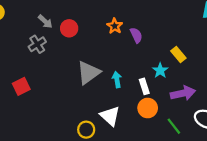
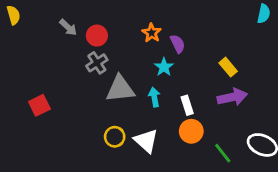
gray cross: (37, 44) -> (97, 63), moved
cyan star: (160, 70) -> (164, 67), moved
gray triangle: (88, 73) -> (120, 89), turned 30
purple arrow: (183, 93) -> (232, 97), moved
yellow circle: (86, 130) -> (115, 137), moved

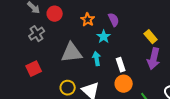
orange star: (152, 33) -> (88, 20), moved
gray cross: (97, 63) -> (37, 34), moved
purple arrow: (232, 97) -> (154, 59), turned 115
red square: (39, 105) -> (34, 69), moved

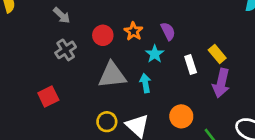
red circle: (55, 14) -> (103, 35), moved
white rectangle: (121, 65) -> (191, 65), moved
red square: (34, 69) -> (48, 96), moved

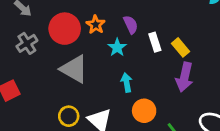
red circle: (103, 35) -> (65, 29), size x1.5
white rectangle: (191, 65) -> (155, 42), moved
gray triangle: (112, 75) -> (74, 69), turned 36
cyan arrow: (145, 83) -> (127, 82), moved

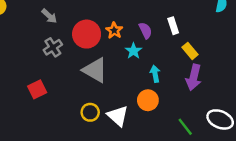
white rectangle: (155, 42) -> (173, 26), moved
cyan arrow: (127, 82) -> (155, 74), moved
orange circle: (144, 111) -> (148, 100), moved

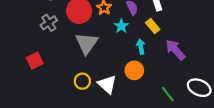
yellow rectangle: (190, 51) -> (153, 26), moved
gray triangle: (95, 70) -> (87, 43), turned 35
purple arrow: (194, 77) -> (175, 50), turned 125

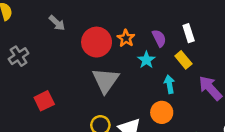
gray cross: (49, 23) -> (19, 56), moved

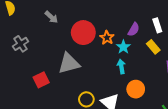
orange star: (126, 38) -> (107, 38), moved
purple semicircle: (159, 38) -> (134, 29), turned 56
gray triangle: (105, 80) -> (69, 63), moved, turned 40
cyan arrow: (169, 84) -> (121, 66), moved

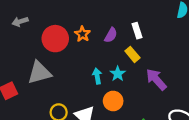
gray arrow: (51, 17) -> (20, 22), turned 120
orange star: (107, 38) -> (82, 34), moved
cyan star: (123, 47) -> (118, 74), moved

